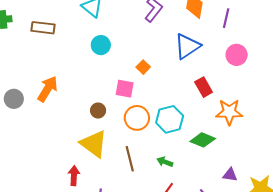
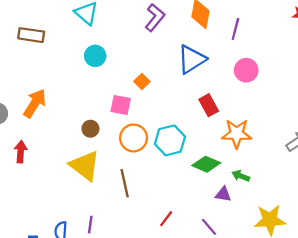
green arrow: (165, 162) -> (241, 176), moved
purple triangle: (230, 175) -> (223, 194), moved
red arrow: (74, 176) -> (21, 152), moved

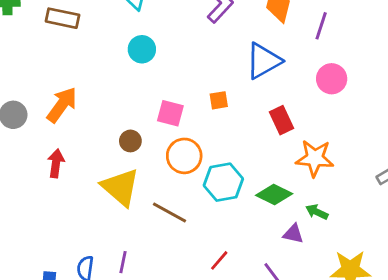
orange square: (142, 81) -> (219, 100), moved, turned 32
cyan hexagon: (170, 140) -> (223, 182), moved
red arrow: (21, 152) -> (56, 163), moved
brown line: (125, 183) -> (169, 213), turned -52

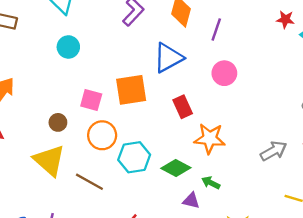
orange square: (219, 100) -> (131, 90), size x2.0

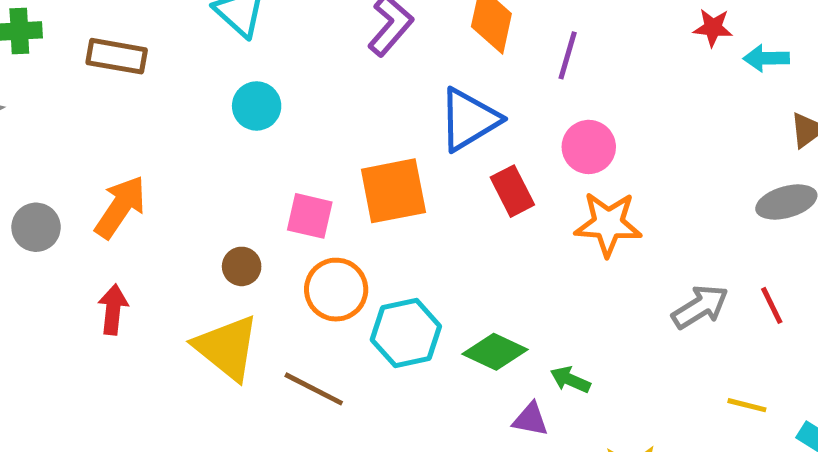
red rectangle: (183, 107) -> (512, 191), moved
orange star: (210, 138) -> (608, 224), moved

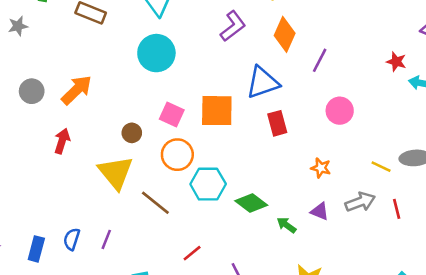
cyan circle: (257, 106) -> (156, 53), size x1.5
pink circle: (589, 147) -> (340, 111), moved
orange star: (608, 224) -> (321, 168), moved, size x0.6
yellow line: (747, 405) -> (381, 167), moved
purple triangle: (531, 419) -> (320, 211), moved

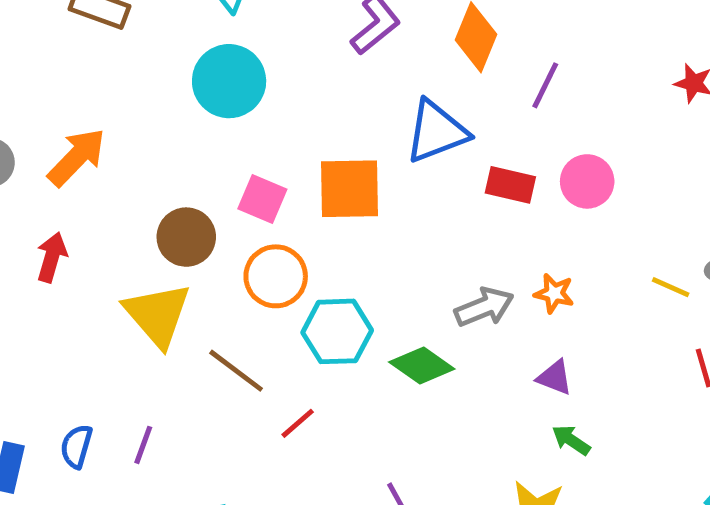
red rectangle: (277, 123) -> (510, 185), moved, turned -60
brown circle: (132, 133) -> (186, 237), size x1.5
gray arrow: (360, 202) -> (484, 307), moved
green arrow: (287, 225) -> (571, 440), moved
red line: (192, 253) -> (298, 423), moved

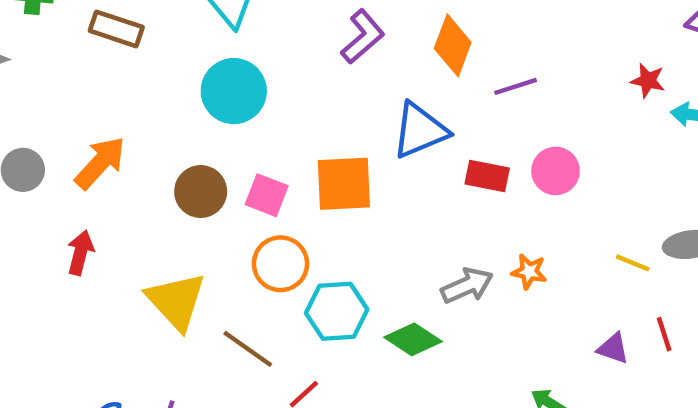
purple line: (545, 85) -> (516, 86), turned 48
brown circle: (186, 237) -> (201, 192), moved
purple triangle: (555, 377) -> (613, 348), moved

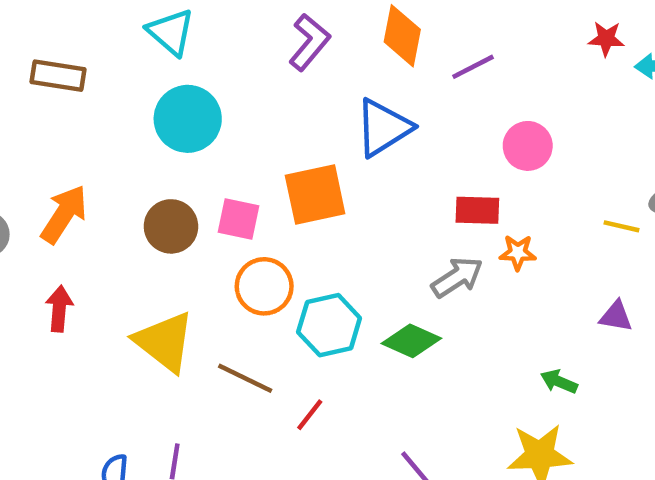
red rectangle: (487, 176) -> (477, 210), moved

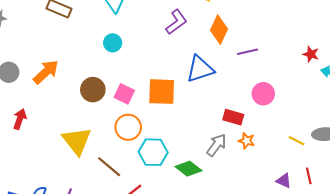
cyan circle: (188, 119) -> (113, 43), size x0.6
gray arrow: (457, 277) -> (216, 145), turned -35
red arrow: (59, 309) -> (20, 119), moved

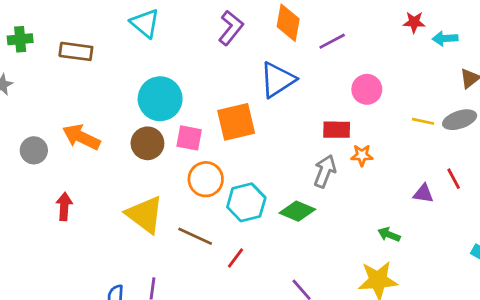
cyan circle: (113, 43) -> (160, 99), moved, size x1.8
orange arrow: (46, 72) -> (81, 137), turned -96
yellow line: (297, 141) -> (423, 121), moved

